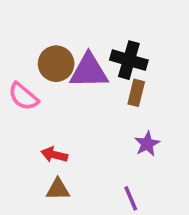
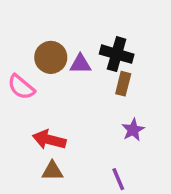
purple triangle: (89, 71) -> (80, 64), size x0.6
red arrow: (54, 155) -> (49, 140), size x1.4

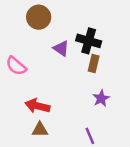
brown circle: (51, 57) -> (39, 17), moved
purple triangle: (80, 64) -> (61, 48), turned 36

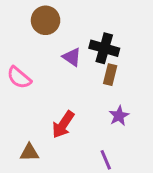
red arrow: (37, 106) -> (63, 125), moved, turned -70
brown triangle: (40, 130) -> (29, 152), moved

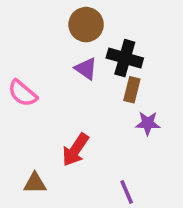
brown circle: (46, 20) -> (86, 25), moved
purple star: (119, 116) -> (148, 123), moved, turned 30

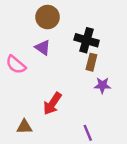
brown circle: (86, 25) -> (48, 17), moved
purple triangle: (86, 69) -> (43, 48), moved

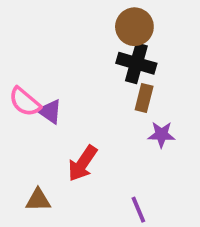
brown circle: (48, 17) -> (134, 27), moved
purple triangle: (43, 48) -> (50, 111), moved

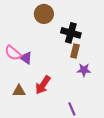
brown circle: (134, 27) -> (44, 14), moved
brown triangle: (38, 200) -> (19, 91), moved

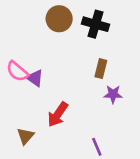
black cross: (71, 33) -> (95, 24), moved
brown triangle: (19, 91) -> (25, 136), moved, turned -48

